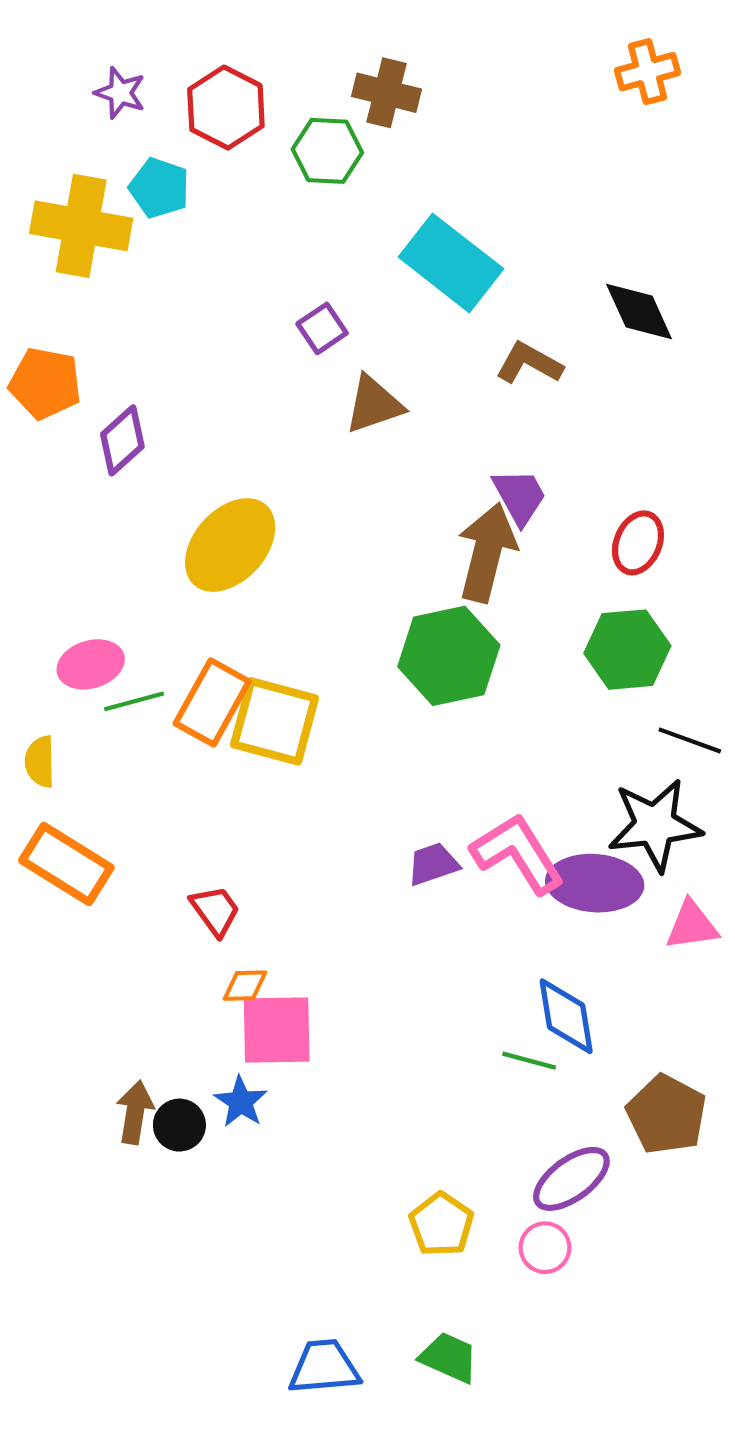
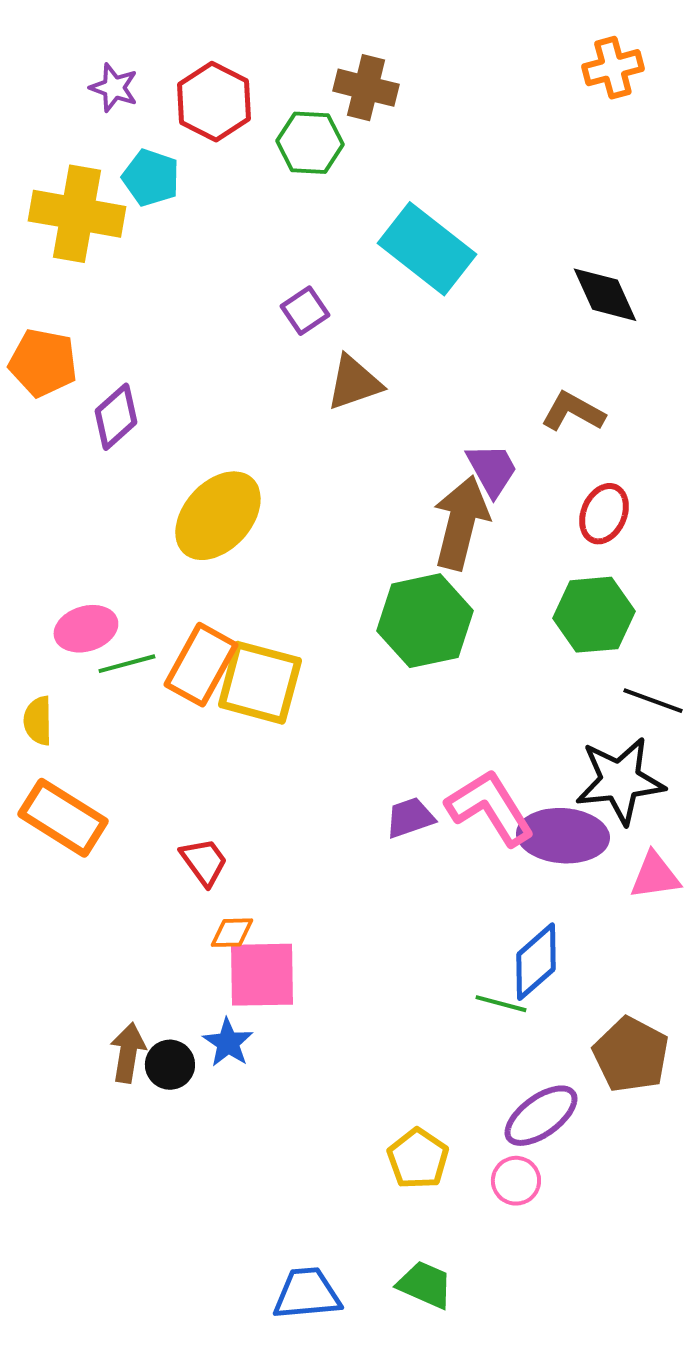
brown L-shape: (529, 363) -> (573, 412), moved
blue diamond: (566, 1016) -> (536, 962), turned 58

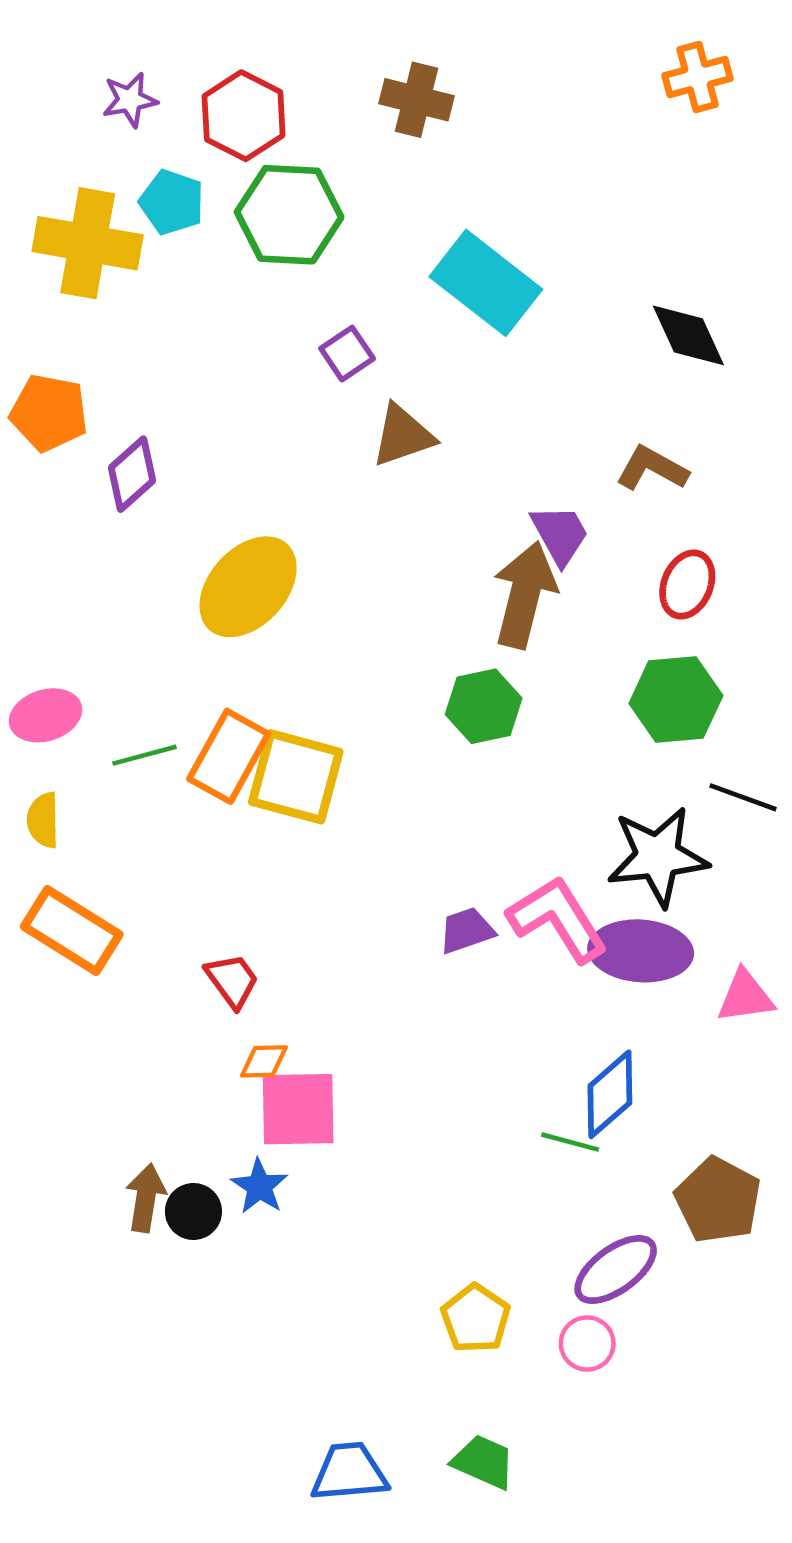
purple star: (114, 88) -> (130, 100), turned -30
green hexagon: (310, 143) -> (289, 215), moved, size x1.4
green hexagon: (425, 621) -> (484, 706), size x0.7
pink ellipse: (86, 629) -> (46, 715), moved
black star: (620, 781) -> (658, 856), moved

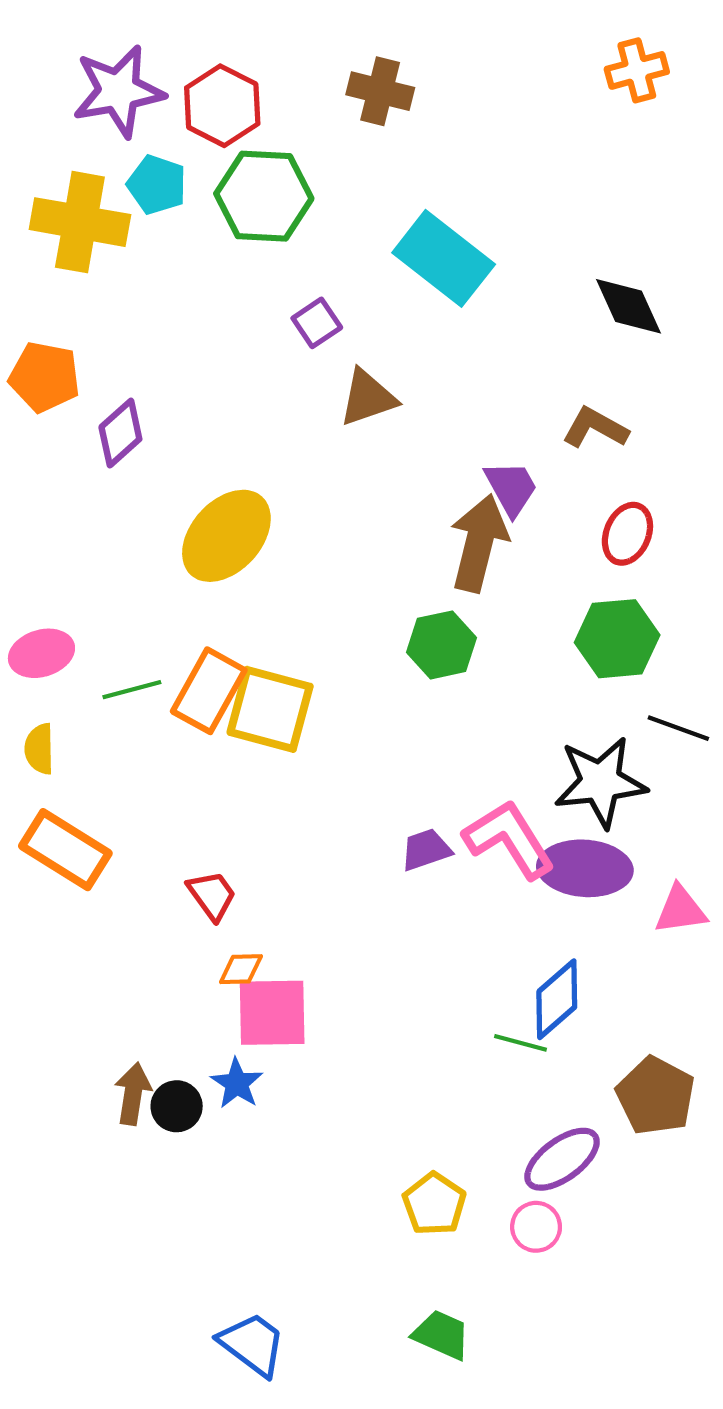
purple star: (130, 100) -> (118, 91), size x1.8
blue trapezoid: (349, 1472) -> (252, 1344), moved, turned 42

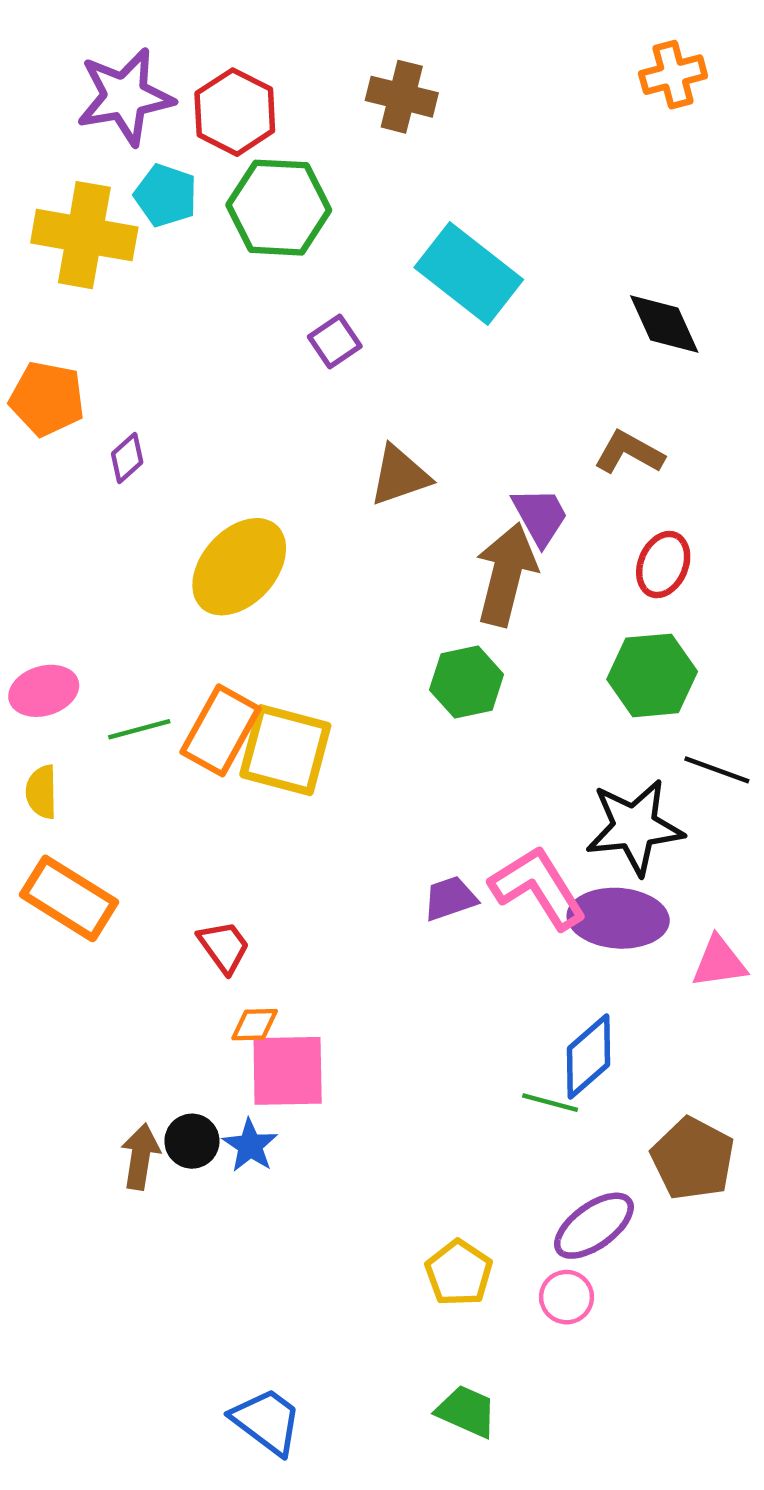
brown triangle: (368, 398) -> (400, 476), moved
purple diamond: (120, 433) -> (127, 458), size x0.7
black circle: (177, 1106) -> (192, 1141), moved

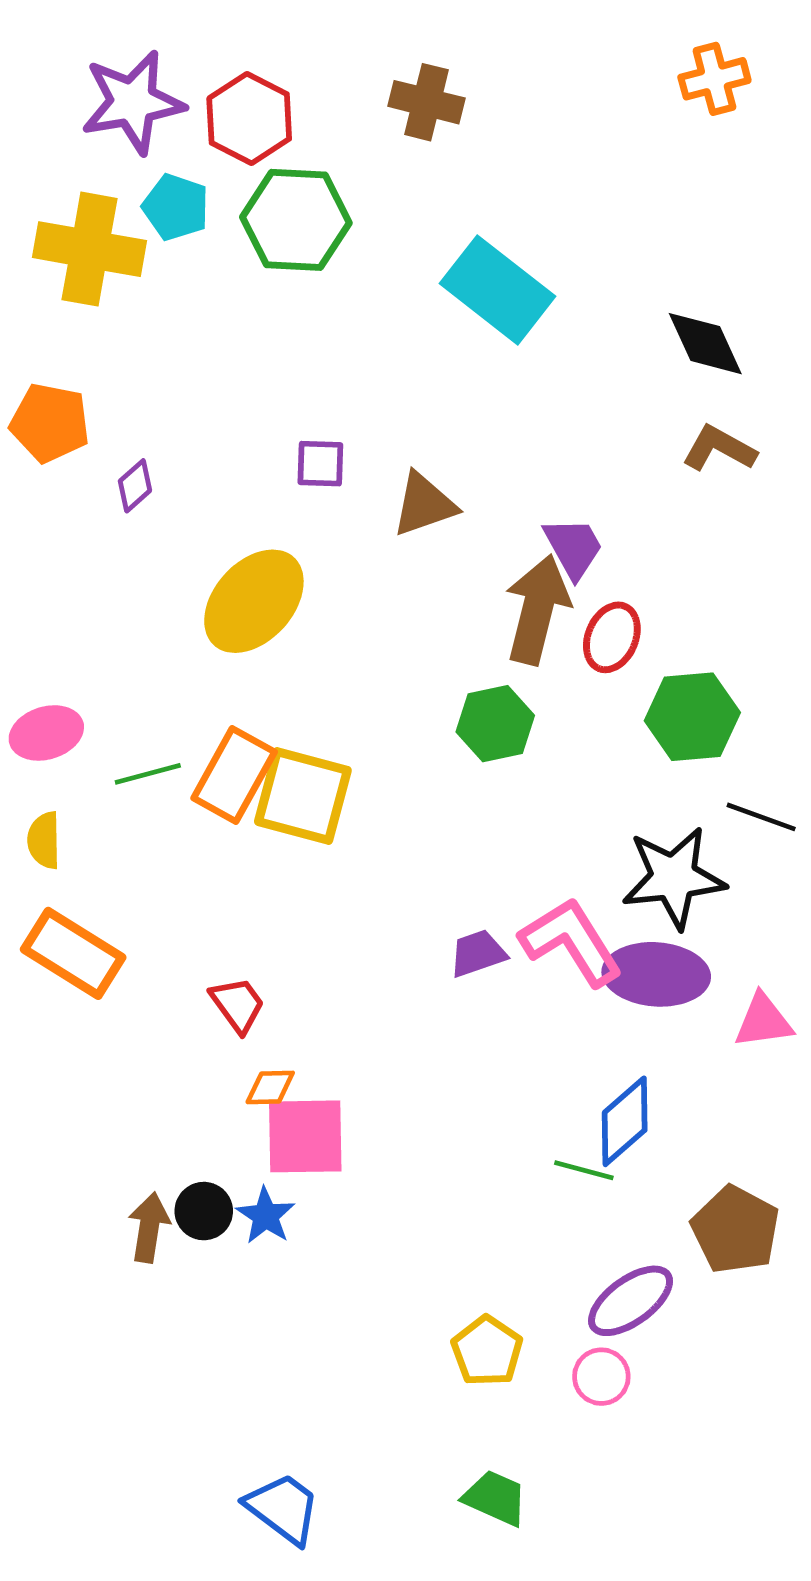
purple square: (335, 342) -> (320, 464), moved, turned 36
brown L-shape: (629, 453) -> (719, 448), moved
red ellipse: (663, 565) -> (612, 637), moved

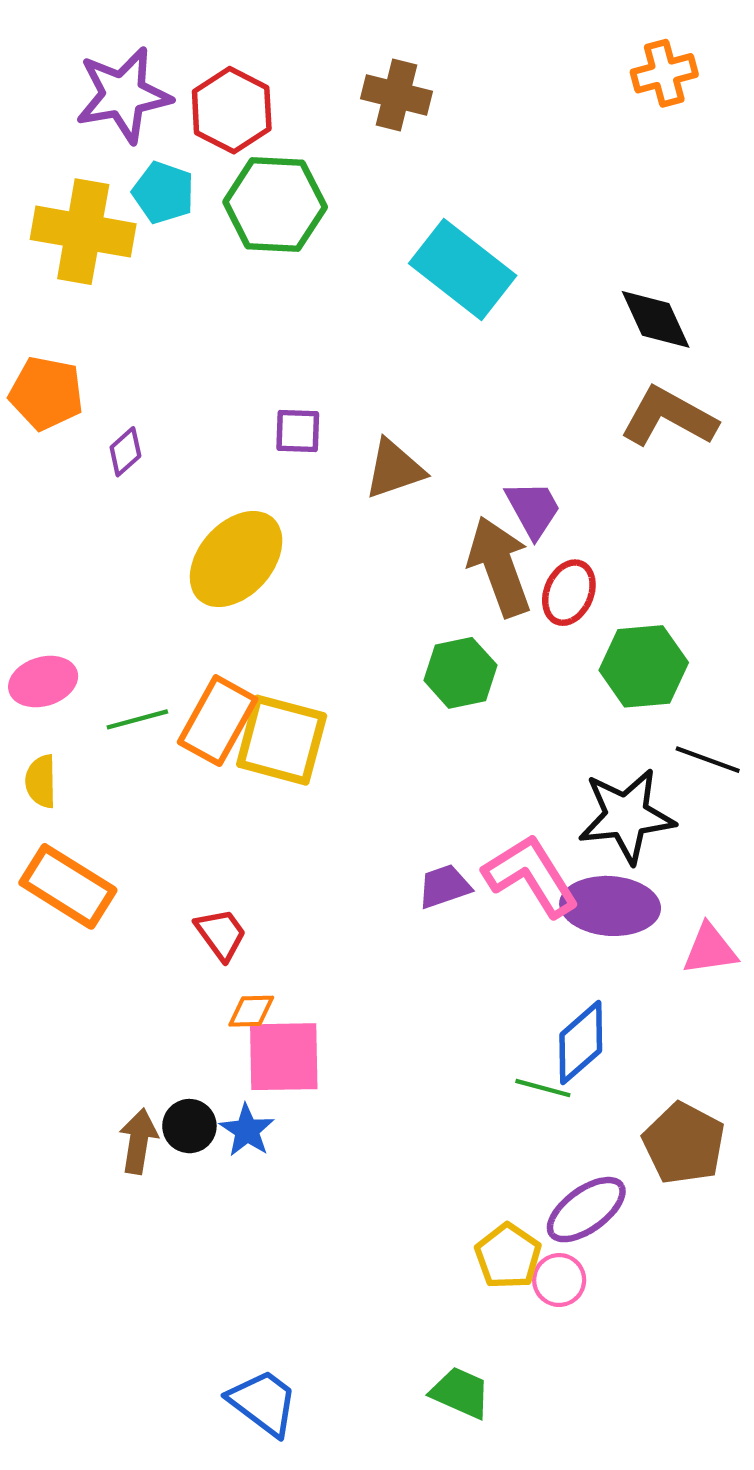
brown L-shape: (719, 448) -> (669, 417), size x1.4
brown arrow: (537, 609) -> (500, 567), turned -34
yellow pentagon: (487, 1351) -> (508, 1256), moved

